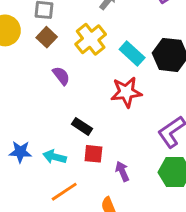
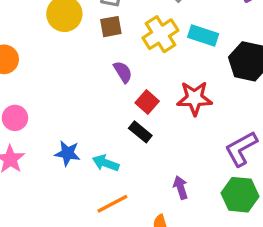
brown square: (47, 37) -> (111, 27), turned 30
cyan rectangle: (132, 53) -> (203, 36), moved, turned -30
red square: (93, 154) -> (147, 102), moved, turned 30

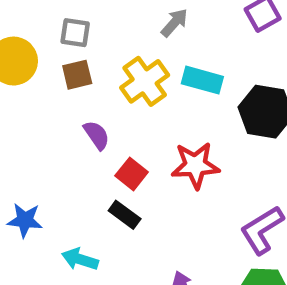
blue star: (67, 153) -> (25, 220), moved

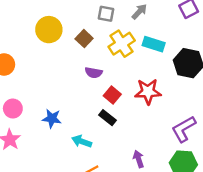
gray square: (75, 33) -> (106, 14), moved
brown square: (77, 75) -> (84, 39), turned -35
purple semicircle: (97, 135) -> (94, 73), turned 133

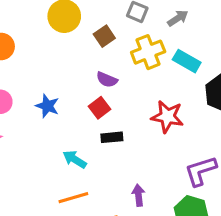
red square: (112, 95) -> (99, 108), moved
blue star: (52, 118) -> (47, 106), moved
black rectangle: (107, 118) -> (112, 137), turned -56

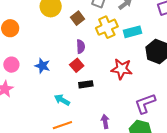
cyan rectangle: (187, 61) -> (132, 32), turned -42
purple semicircle: (107, 80) -> (81, 47), turned -112

